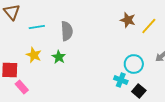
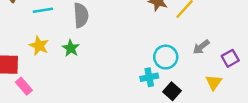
cyan cross: (121, 80) -> (149, 77), turned -32

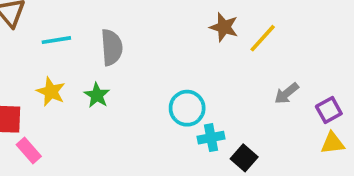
cyan circle: (166, 57) -> (187, 108), moved
yellow triangle: (214, 82) -> (333, 143), moved, turned 48

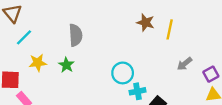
yellow line: (263, 38) -> (170, 29), turned -30
cyan line: (56, 40) -> (24, 37), moved, turned -36
yellow star: (51, 92) -> (38, 63), turned -30

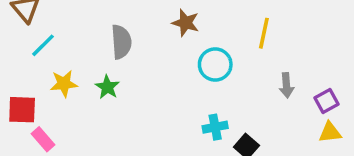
brown star: (146, 23) -> (186, 23), moved
gray arrow: (185, 64) -> (286, 85), turned -56
cyan circle: (123, 73) -> (215, 64), moved

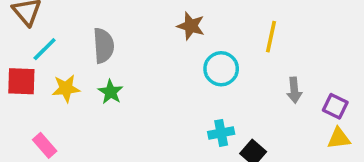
gray semicircle: (121, 42) -> (103, 46), moved
purple square: (326, 101) -> (335, 106), turned -35
red square: (22, 110) -> (21, 81), moved

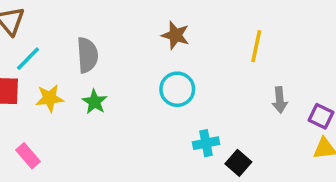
cyan circle: (221, 69) -> (177, 89), moved

